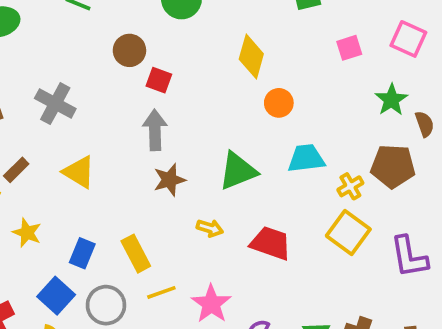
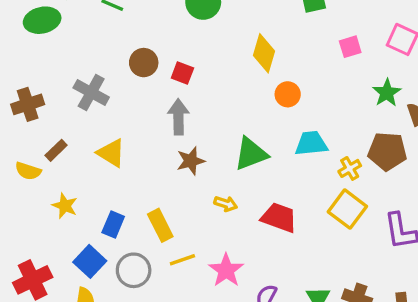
brown circle: (129, 50) -> (144, 63), moved

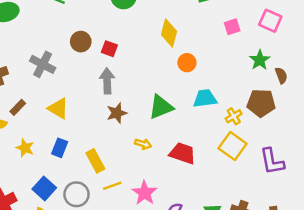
blue rectangle: (113, 224) -> (60, 148), moved

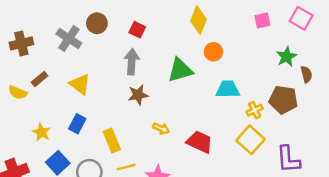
brown circle: (81, 42) -> (97, 23), moved
green triangle: (161, 107) -> (180, 70), moved
yellow star: (25, 148) -> (41, 132), moved

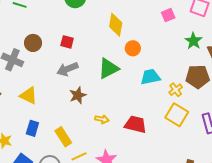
gray arrow: (132, 62) -> (67, 69), turned -105

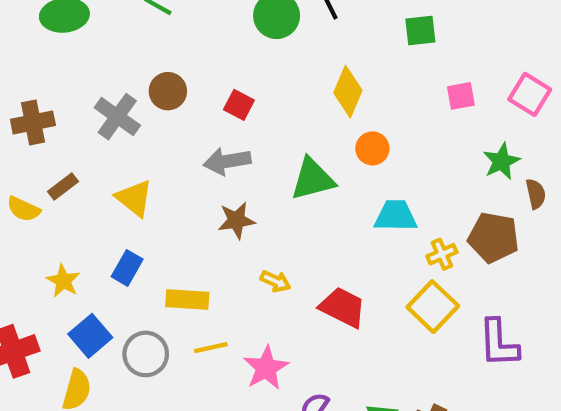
yellow rectangle: (63, 137) -> (187, 299), turned -66

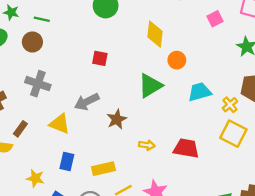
brown circle: (168, 91) -> (32, 42), moved
gray arrow: (227, 161) -> (87, 102), moved

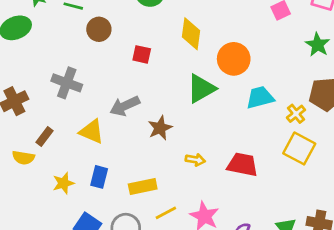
yellow diamond: (155, 34) -> (191, 34), moved
brown circle: (32, 42) -> (99, 29), moved
orange circle: (177, 60) -> (234, 59), size x1.5
yellow star: (35, 178) -> (63, 183), moved, turned -30

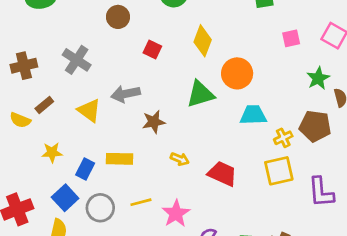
yellow square: (299, 148) -> (279, 171), turned 36
blue rectangle: (99, 177) -> (85, 169), moved
yellow rectangle: (143, 187) -> (120, 159), moved

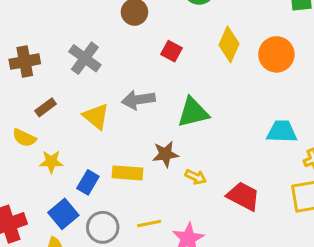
orange circle: (237, 73) -> (276, 54), moved
green triangle: (200, 94) -> (193, 112), moved
yellow semicircle: (20, 120) -> (24, 138), moved
brown star: (154, 122) -> (165, 154), moved

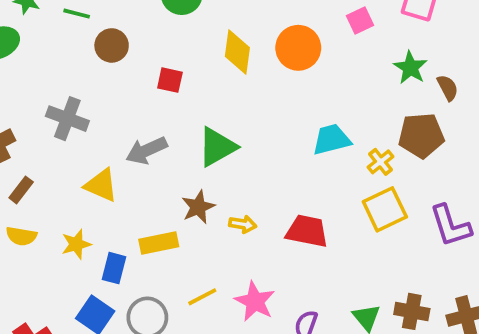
brown rectangle: (46, 107) -> (21, 190), moved
yellow star: (51, 162) -> (76, 244), moved

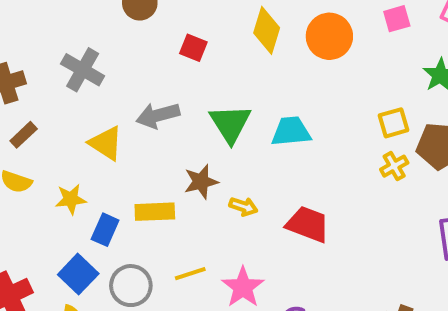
cyan trapezoid: (331, 139) -> (291, 131), moved
green triangle: (217, 147) -> (230, 124), turned -42
yellow square: (385, 209) -> (394, 123), moved, size x0.7

